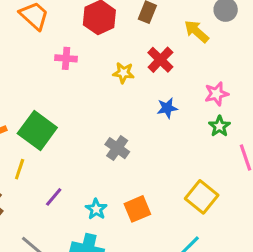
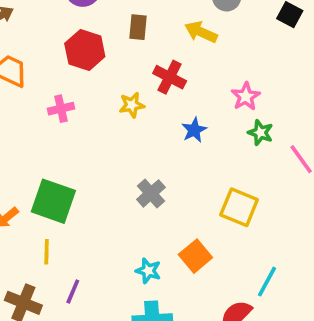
gray cross: (117, 148) -> (151, 193), turned 30
purple line: (54, 197) -> (73, 291), moved
yellow square: (202, 197) -> (239, 207), moved

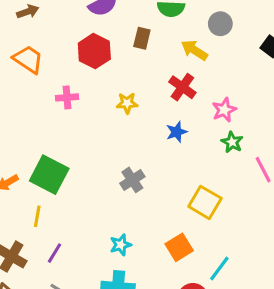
red cross: (170, 77) -> (182, 87), moved
orange square: (195, 256) -> (179, 247), moved
cyan star: (148, 271) -> (121, 245), turned 30

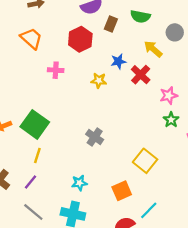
brown rectangle: (142, 38) -> (111, 24), moved
blue star: (177, 132) -> (118, 61), moved
gray cross: (132, 180) -> (95, 137), turned -30
yellow line: (37, 216) -> (37, 156), moved

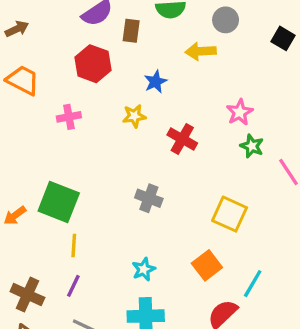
yellow arrow: (153, 49) -> (201, 51), turned -30
red cross: (141, 75) -> (182, 139), moved

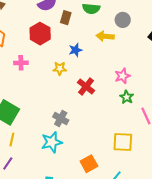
yellow square: (230, 214) -> (123, 142), moved, turned -30
cyan star: (144, 269) -> (52, 142), moved, size x1.5

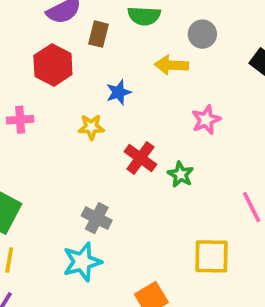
pink star: (122, 76) -> (206, 120), moved
green star: (127, 97) -> (181, 174), moved

